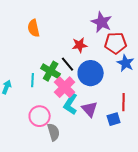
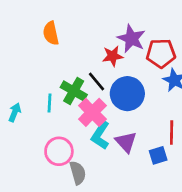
purple star: (102, 22) -> (131, 39), moved

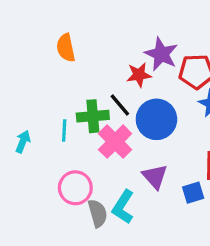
green cross: (74, 91) -> (93, 116), turned -35
cyan L-shape: (101, 135) -> (123, 207), moved

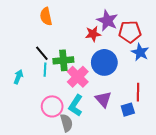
black line: (120, 105) -> (42, 53), moved
cyan L-shape: (123, 207) -> (76, 105), moved

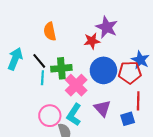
orange semicircle: (46, 16) -> (50, 31), moved
red pentagon: (130, 32) -> (130, 73), moved
cyan arrow: (18, 77) -> (15, 59), moved, size x1.5

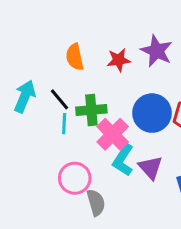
red star: (92, 41) -> (119, 60), moved
cyan L-shape: (74, 115) -> (123, 160), moved

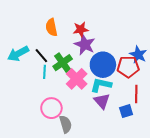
purple star: (157, 51) -> (85, 45), moved
cyan arrow: (25, 96) -> (18, 54), turned -140
green cross: (91, 110) -> (63, 63), turned -30
cyan L-shape: (123, 160) -> (101, 85), moved, turned 70

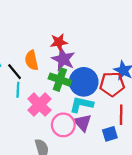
orange semicircle: (51, 27) -> (32, 60), moved
green cross: (63, 63) -> (60, 80), moved, turned -36
pink cross: (77, 79) -> (39, 105), moved
pink circle: (51, 108) -> (63, 125), moved

